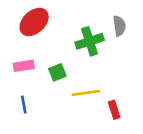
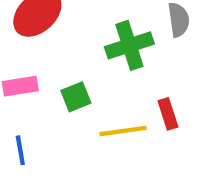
red rectangle: (114, 110) -> (168, 114), moved

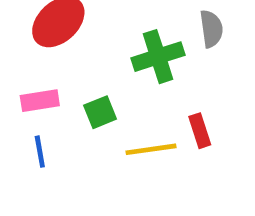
blue line: (20, 150) -> (40, 152), moved

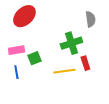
green cross: (158, 57) -> (71, 43), moved
green square: (100, 112) -> (34, 58), moved

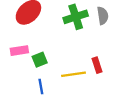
green cross: (71, 43) -> (76, 17), moved
blue line: (16, 72) -> (41, 87), moved

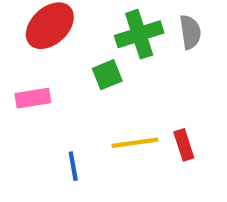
green square: (40, 60) -> (107, 75), moved
red rectangle: (97, 65) -> (184, 145), moved

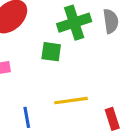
green square: (107, 75) -> (51, 52), turned 30
red rectangle: (184, 145) -> (112, 119), moved

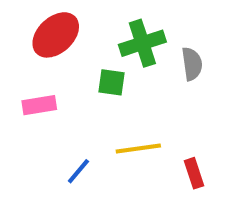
gray semicircle: (111, 21) -> (192, 64), moved
blue line: (27, 117) -> (78, 171), turned 50

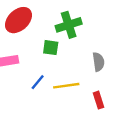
gray semicircle: (192, 64) -> (98, 62), moved
blue line: (78, 171) -> (38, 82), moved

